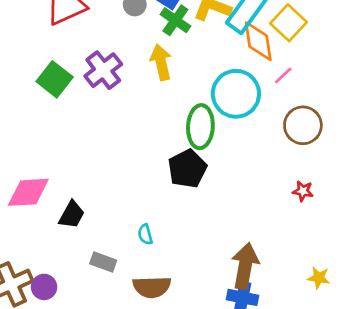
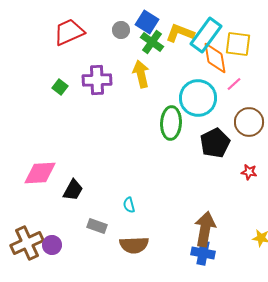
yellow square: (288, 23) -> (238, 44), turned -36
purple cross: (103, 70) -> (97, 80), turned 36
green square: (55, 79) -> (60, 87), size x0.6
black pentagon: (187, 169) -> (215, 143), moved

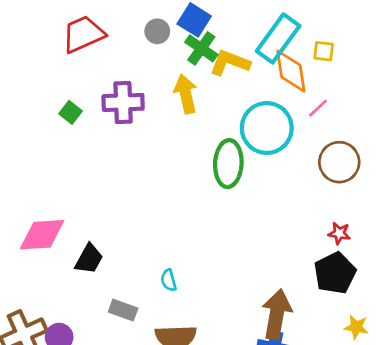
yellow L-shape: (180, 33) -> (230, 63), moved
yellow square: (238, 44) -> (324, 51), size x0.6
black pentagon: (215, 143) -> (335, 273), moved

